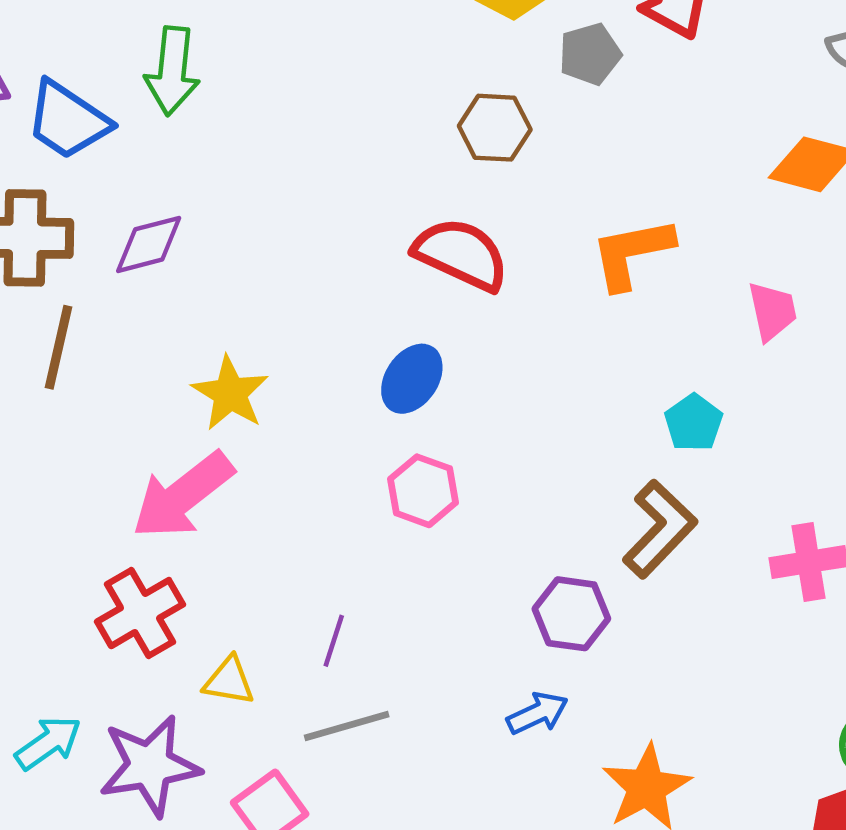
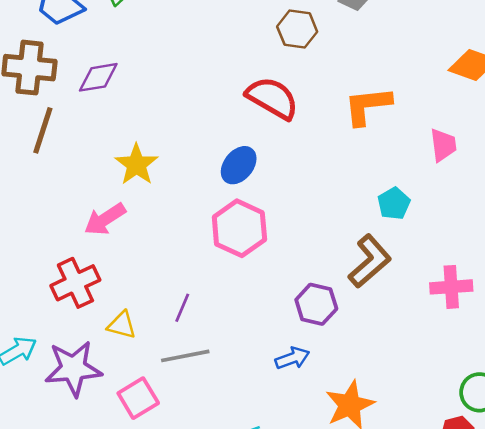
pink hexagon: (423, 491) -> (239, 228), size x1.4
pink arrow: (183, 495) -> (105, 219), size x0.7

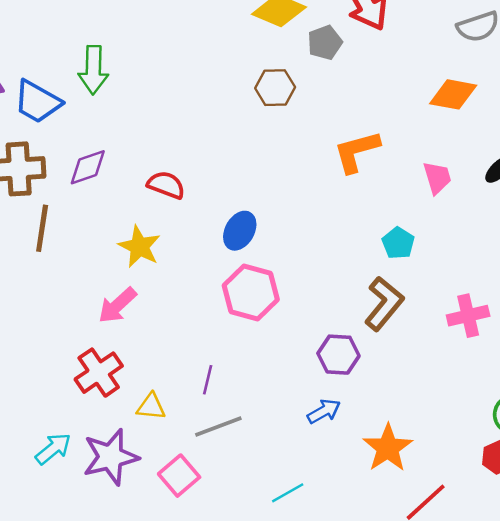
red semicircle: (272, 98) -> (166, 185), moved, size x0.7

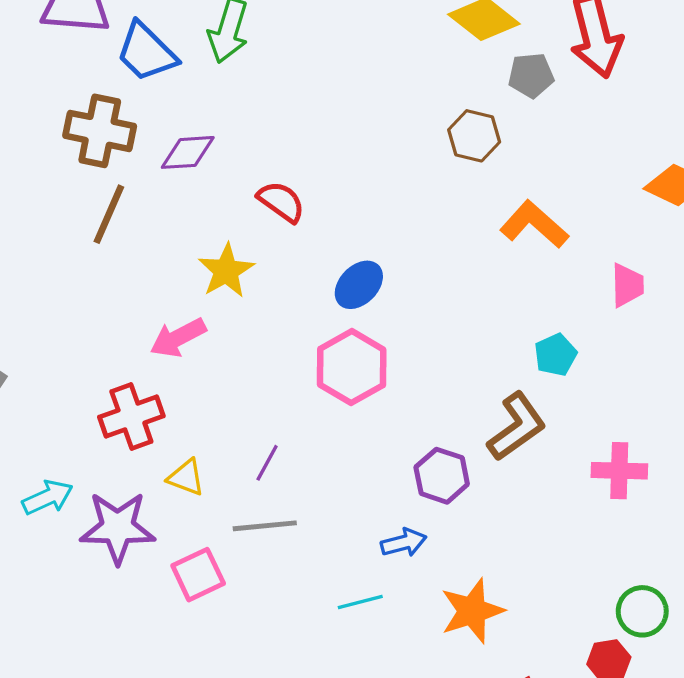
brown hexagon: (275, 88) -> (474, 136), moved
orange L-shape: (357, 151) -> (534, 224), turned 42
cyan line: (288, 493) -> (360, 602), moved

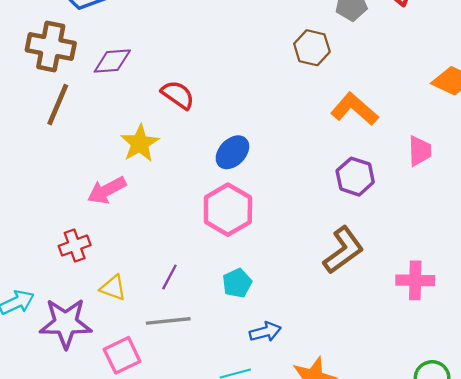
cyan pentagon: (556, 355) -> (237, 283), moved
red cross: (131, 417) -> (75, 246), size x0.7
purple hexagon: (442, 476) -> (355, 177), moved

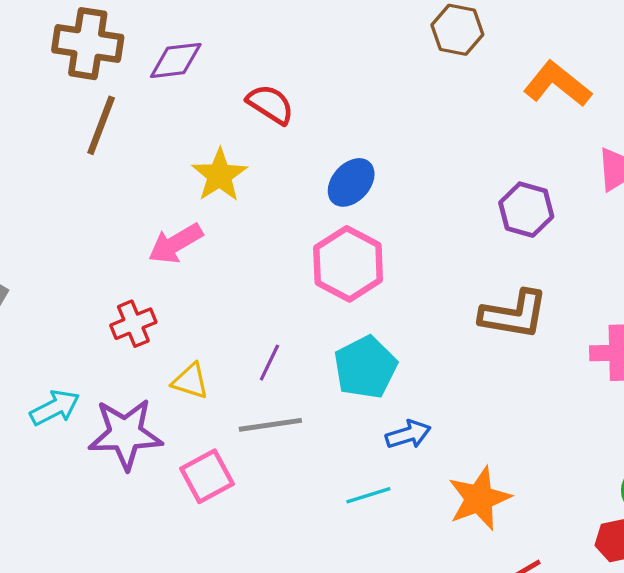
orange L-shape: (354, 109) -> (557, 84), moved
brown L-shape: (343, 250) -> (514, 314), turned 48
cyan pentagon: (237, 283) -> (365, 367), size x1.5

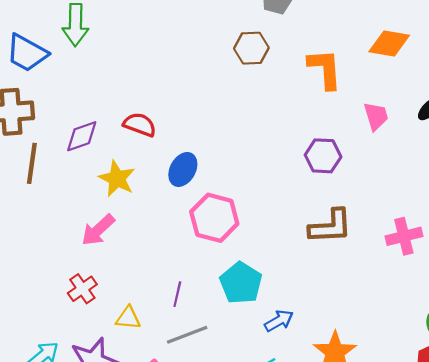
purple diamond: (176, 60) -> (82, 136), moved
orange L-shape: (557, 84) -> (325, 69), turned 60
blue ellipse: (351, 182) -> (183, 169), moved

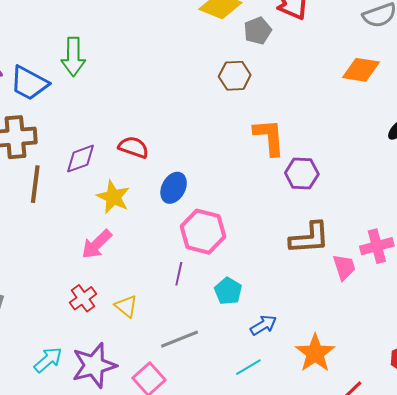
orange L-shape: (325, 69) -> (269, 137), moved
pink trapezoid: (376, 116) -> (344, 267), moved
cyan pentagon: (241, 283) -> (228, 291), size x0.7
purple line: (177, 294) -> (179, 274), moved
yellow triangle: (128, 318) -> (126, 306), moved, turned 35

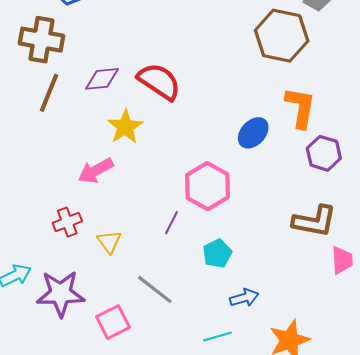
brown hexagon: (235, 76) -> (282, 36), size x1.6
red semicircle: (133, 147) -> (159, 81), size x1.4
blue ellipse: (174, 188) -> (253, 133), moved
gray line: (180, 339) -> (155, 290), turned 45

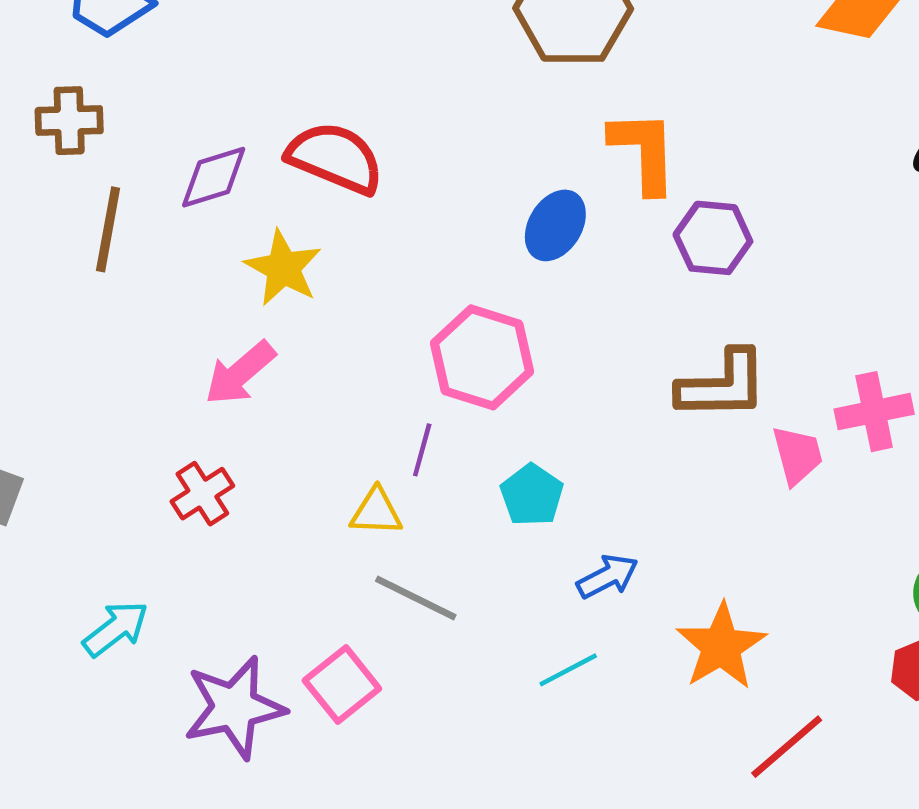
brown cross: (41, 40) -> (69, 121), size x0.7
yellow triangle: (109, 242) -> (376, 512), moved, turned -40
purple star: (61, 294) -> (234, 707), moved

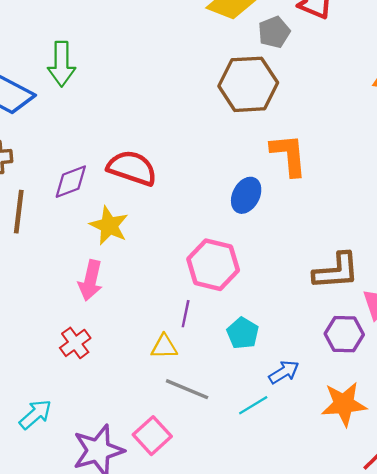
purple hexagon: (713, 238) -> (344, 334), moved
pink arrow: (240, 373) -> (90, 280), turned -33
orange star: (721, 646) -> (344, 404), turned 30
cyan line: (568, 670) -> (253, 405), moved

